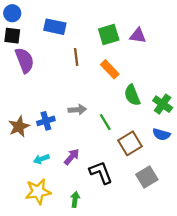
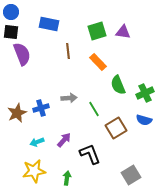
green cross: (163, 104) -> (145, 93), turned 30
gray square: (147, 177) -> (131, 175), moved

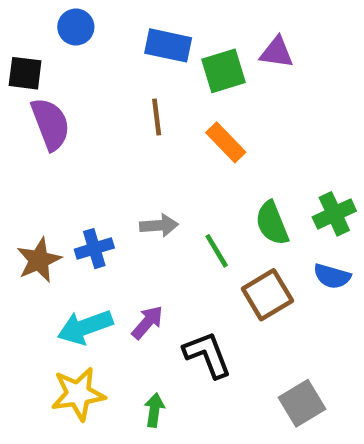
blue circle: (11, 12) -> (76, 27), moved
blue rectangle: (49, 24) -> (168, 45), moved
purple triangle: (123, 32) -> (277, 52), moved
green semicircle: (118, 85) -> (272, 223), moved
cyan arrow: (37, 142) -> (85, 327), size x1.6

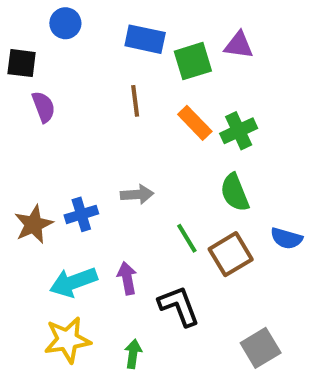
purple semicircle: (50, 124) -> (43, 107), size x0.7
green cross: (334, 214) -> (239, 131), moved
green line: (217, 251) -> (187, 238), moved
purple arrow: (147, 322) -> (127, 278), turned -52

